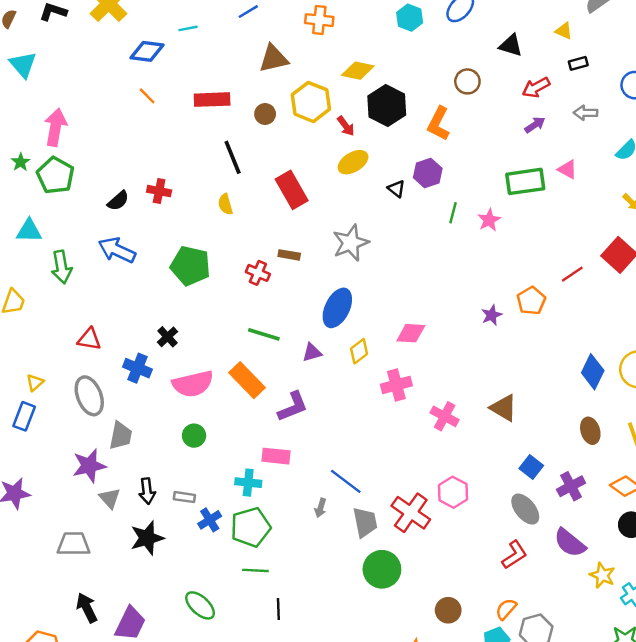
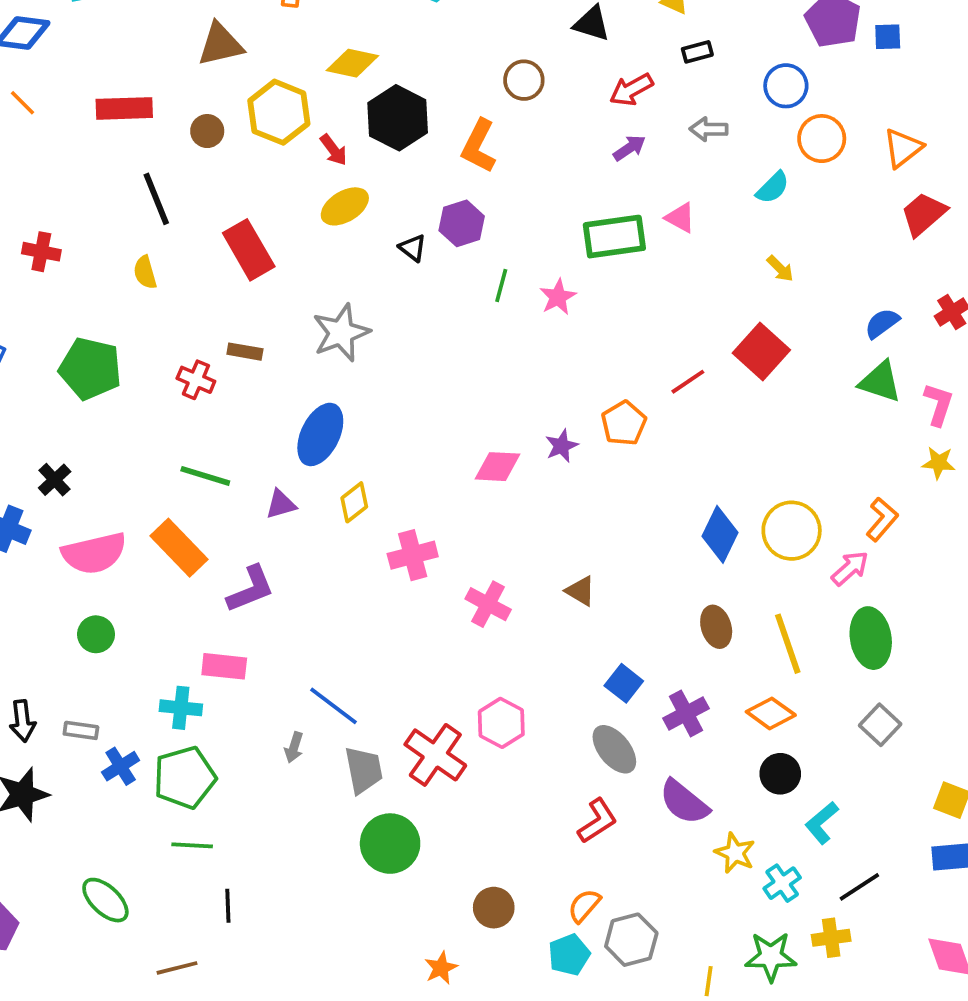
pink diamond: (411, 333) -> (497, 467), moved
brown triangle: (504, 408) -> (580, 591), size x0.7

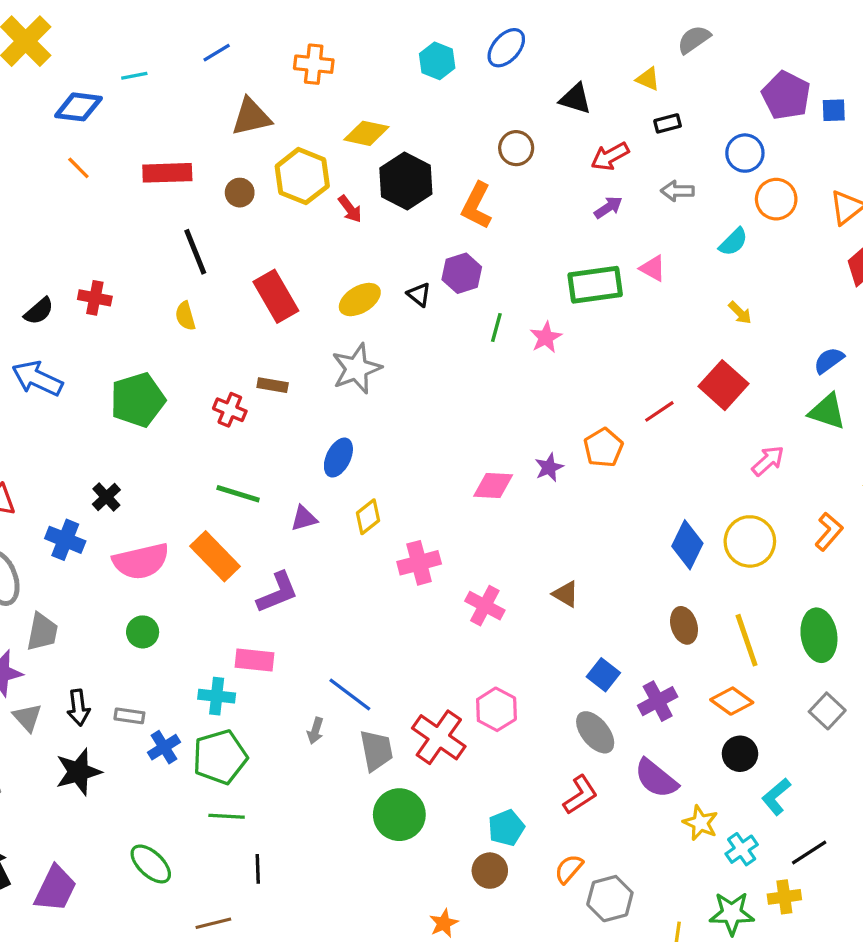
yellow ellipse: (345, 206) -> (360, 300), moved
green pentagon: (90, 369) -> (138, 400), turned -30
blue ellipse: (320, 434) -> (338, 458), size x0.7
pink arrow: (850, 568) -> (768, 461), moved
cyan pentagon: (569, 955) -> (506, 828), moved

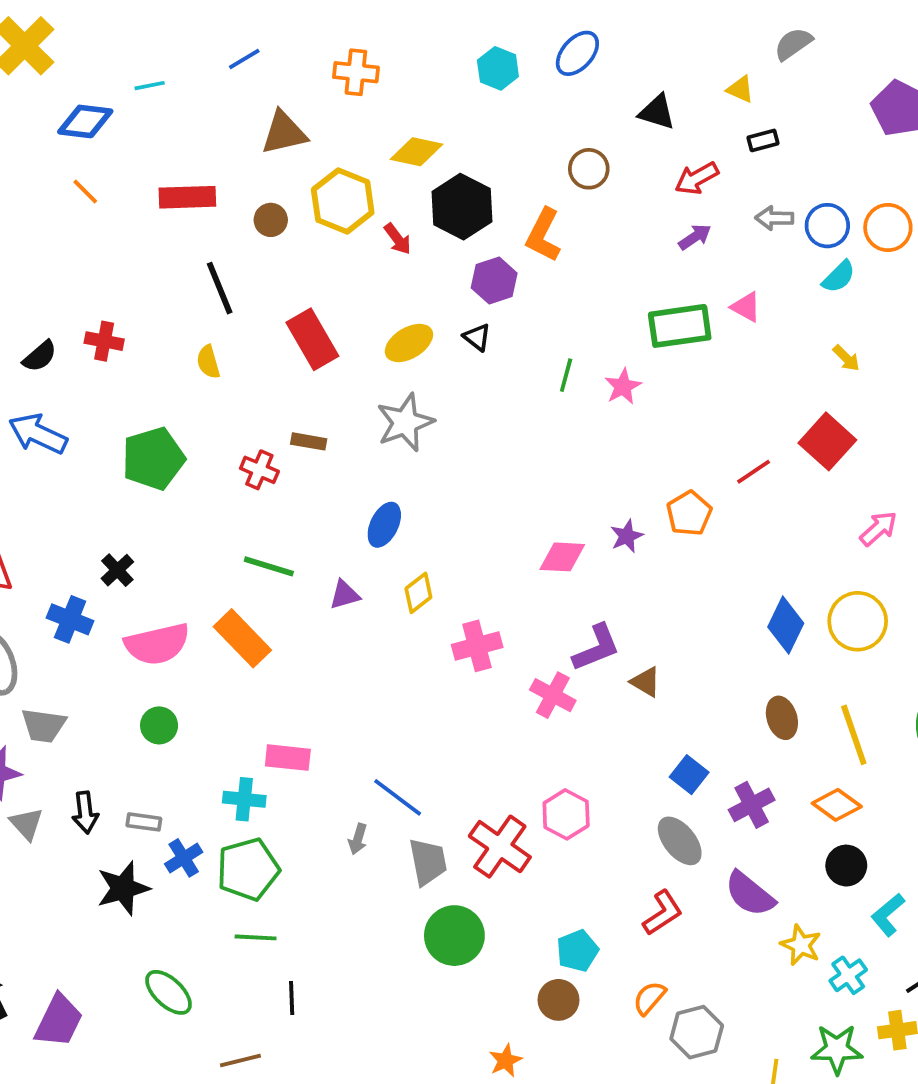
blue circle: (745, 153) -> (827, 226), moved
purple hexagon: (462, 273) -> (494, 281), moved
purple L-shape: (278, 592) -> (596, 648), moved
gray trapezoid: (42, 632) -> (44, 725), turned 87
black star: (78, 772) -> (123, 888), moved

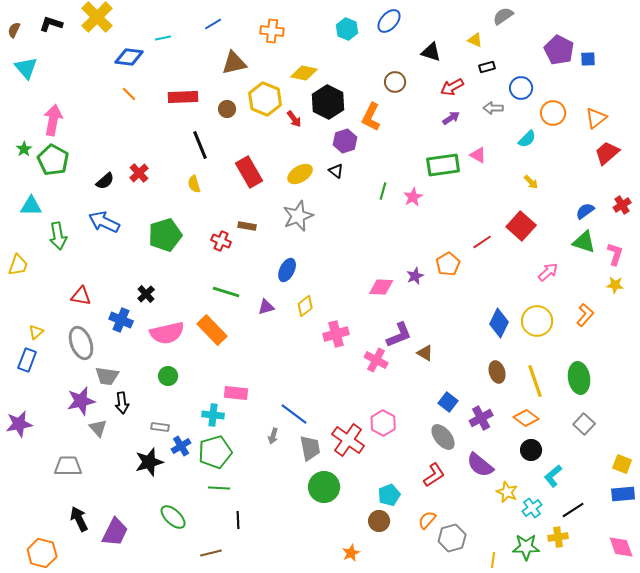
blue circle: (827, 226) -> (521, 88), moved
red cross: (104, 341) -> (139, 173), turned 36
black arrow: (85, 813) -> (122, 403), moved

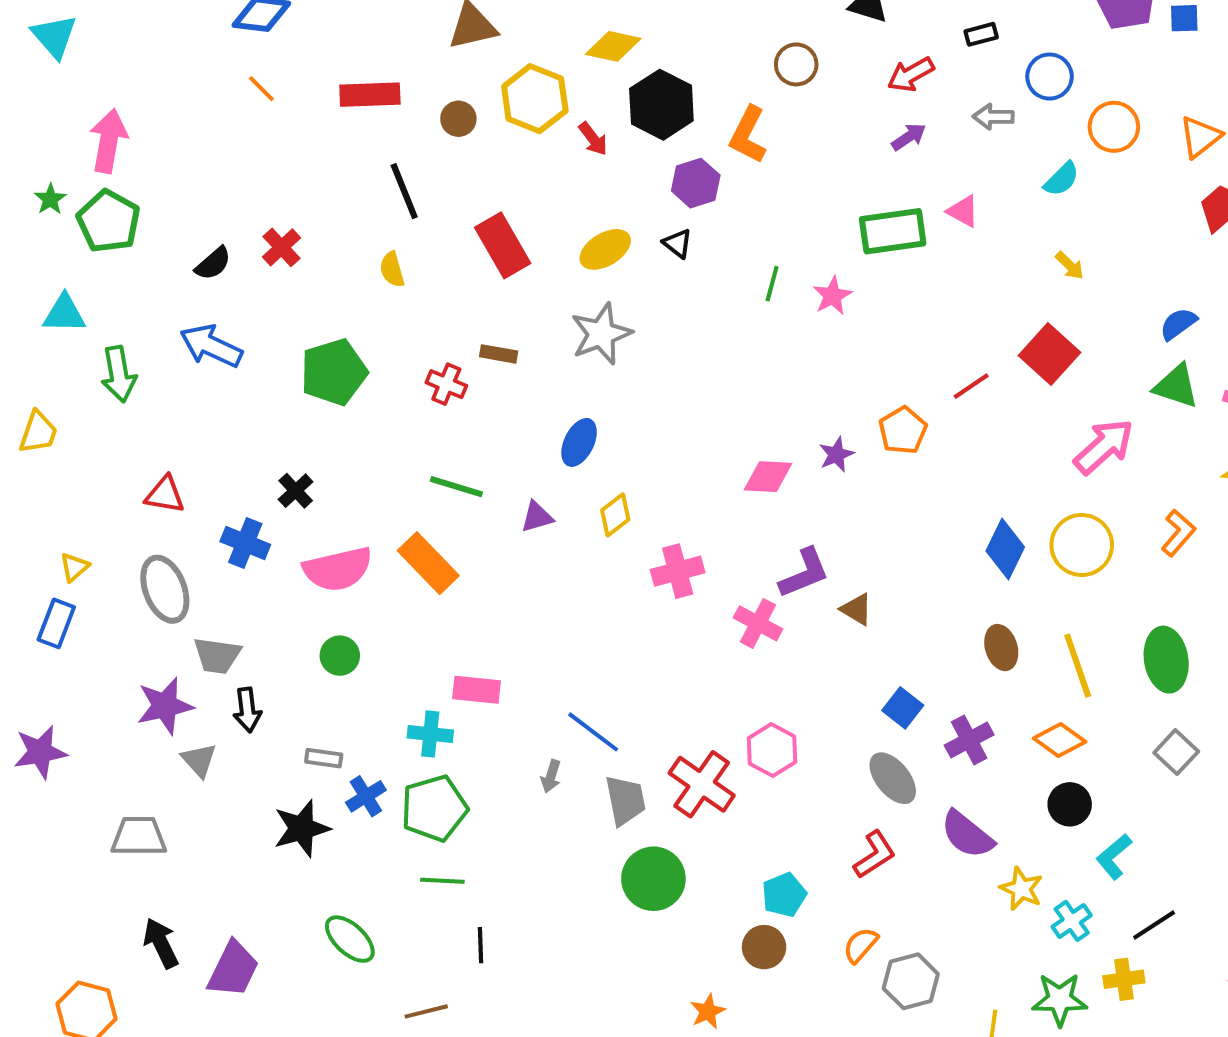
pink arrow: (548, 272) -> (1104, 446), size x1.5

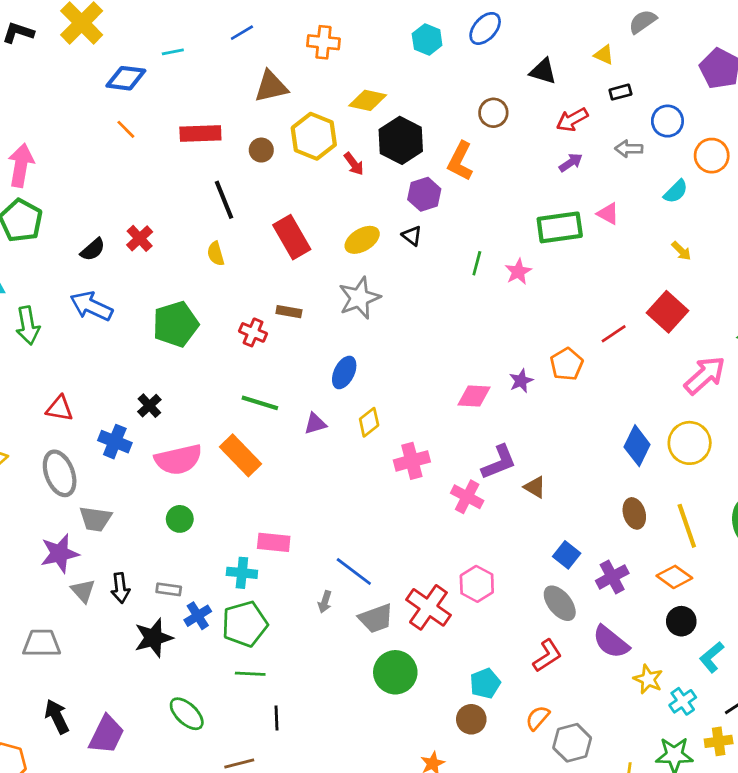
black arrow: (247, 710) -> (120, 588), moved
gray trapezoid: (625, 800) -> (376, 618), turned 81

